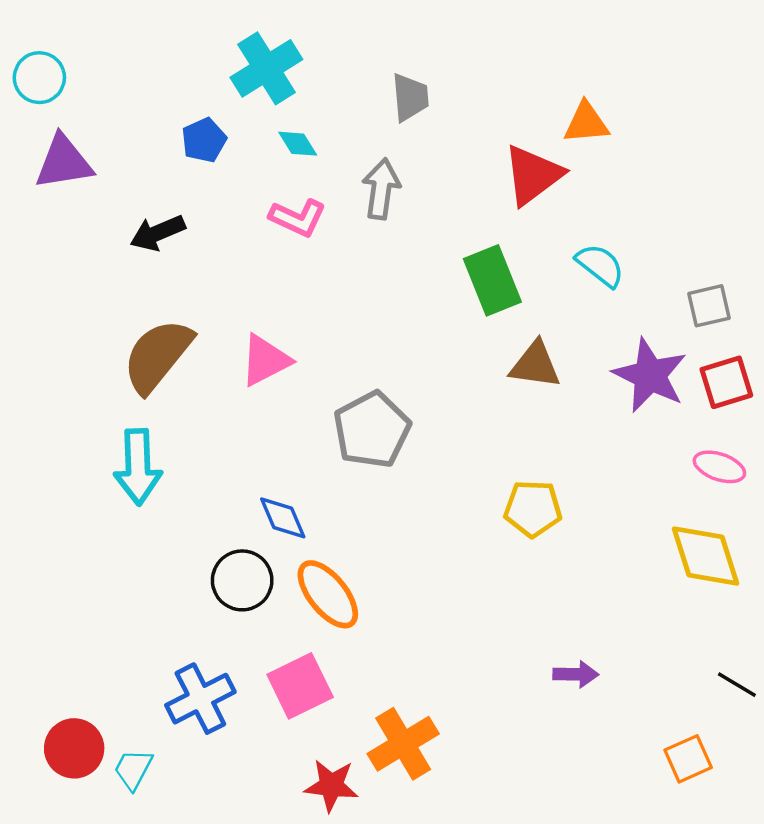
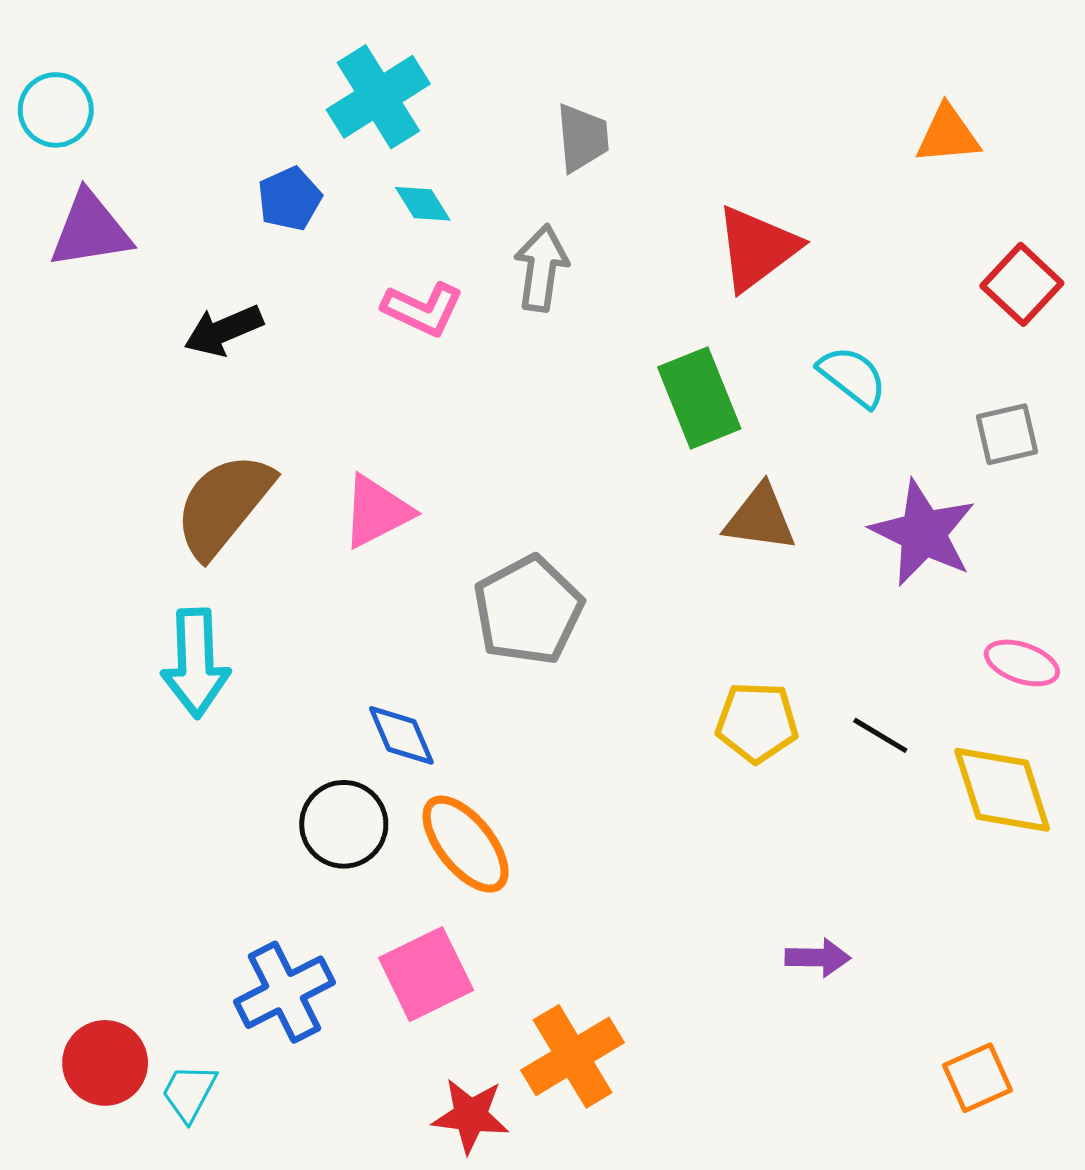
orange triangle: (586, 123) -> (948, 135), moved
red square: (726, 382) -> (1022, 284), moved, turned -30
black line: (737, 685) -> (880, 735), moved

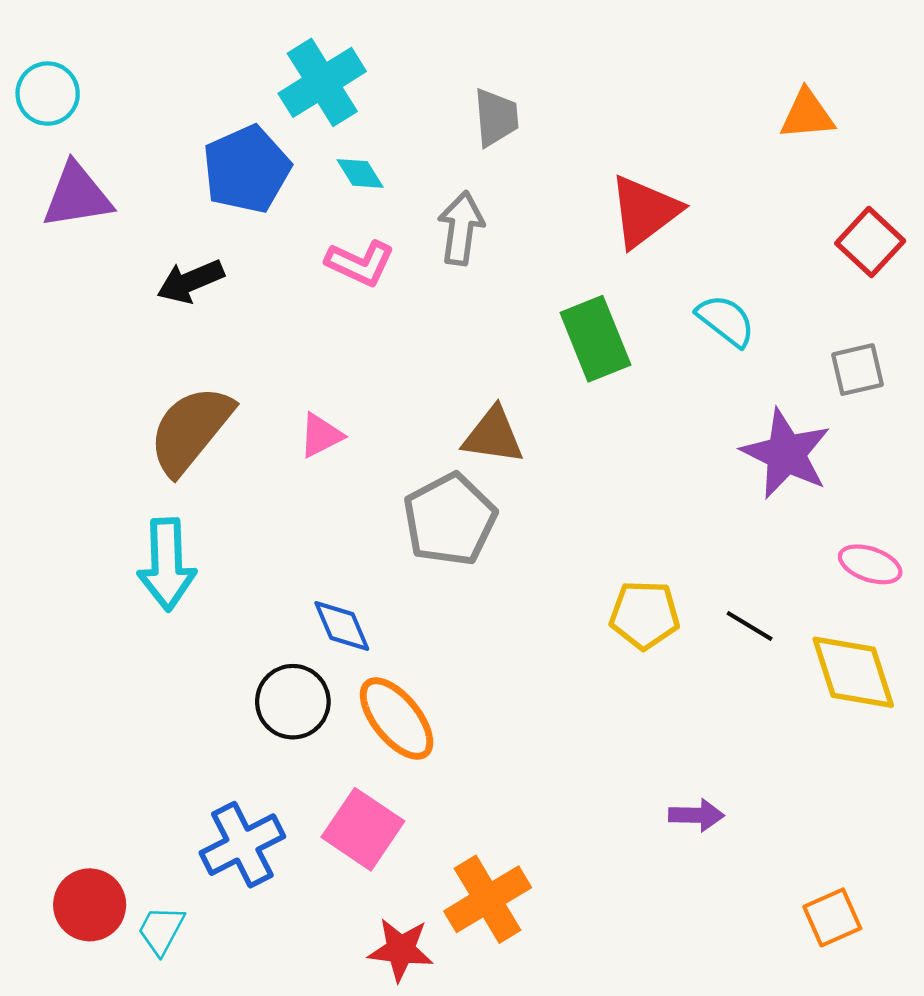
blue pentagon: (289, 199) -> (247, 169), size x1.6
pink triangle: (377, 512) -> (321, 435), size x0.7
brown triangle: (760, 518) -> (493, 435), moved
pink square: (426, 974) -> (363, 829), turned -30

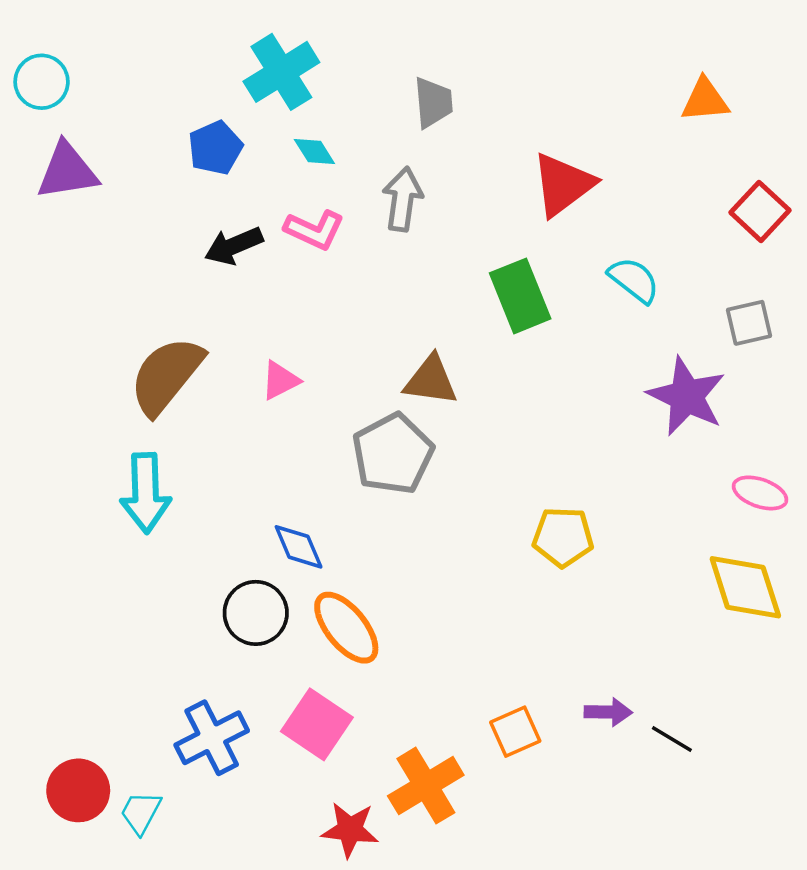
blue pentagon: (247, 169) -> (215, 148), size x0.7
black arrow: (191, 281) -> (234, 246), moved
black line: (750, 626) -> (672, 739), moved
orange square: (832, 917) -> (515, 732), moved

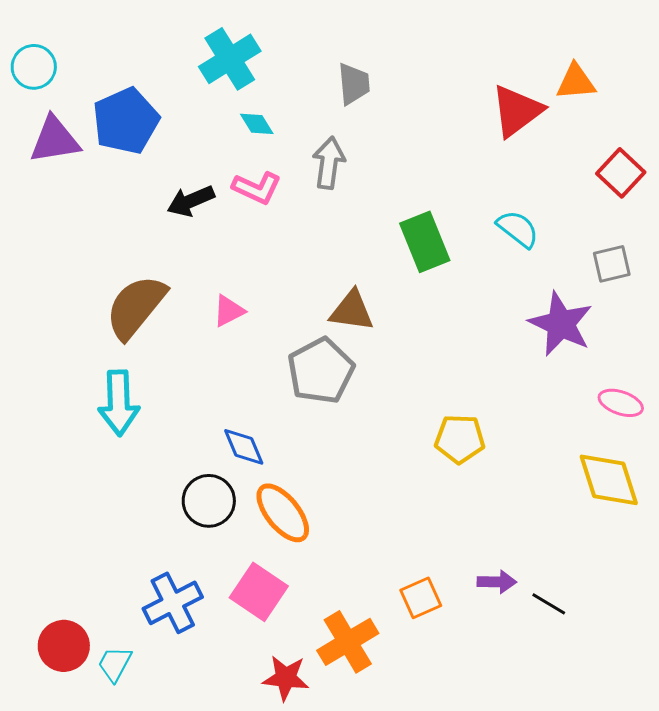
blue pentagon: (215, 148) -> (126, 121), moved, size x1.5
red triangle: (563, 185) -> (517, 111), moved

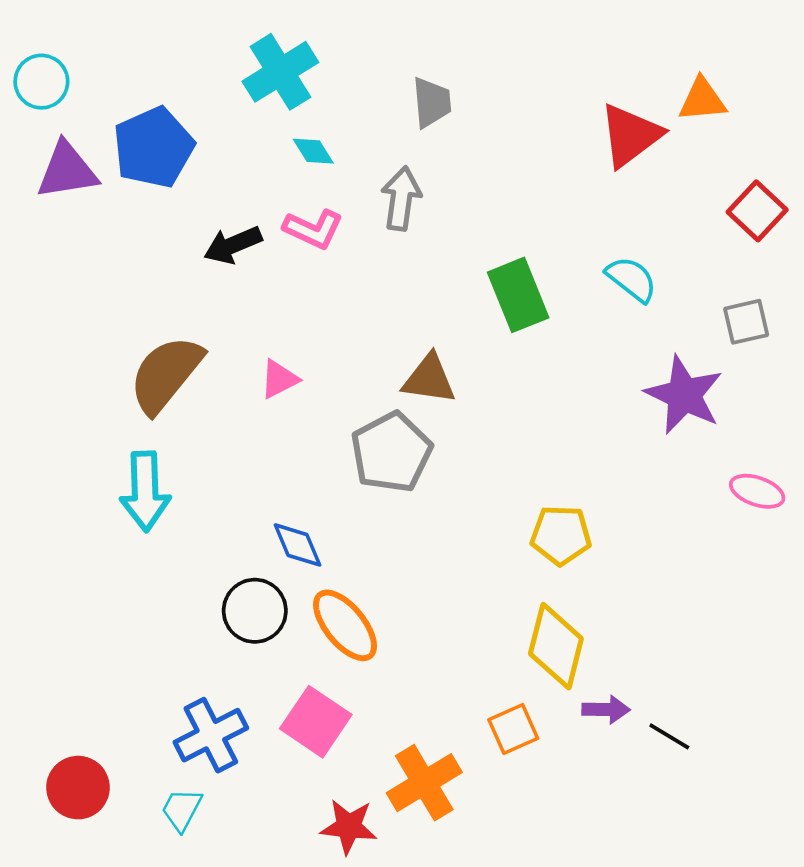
yellow diamond: (609, 480) -> (556, 646), moved, turned 32
cyan trapezoid: (115, 664) -> (182, 809), moved

